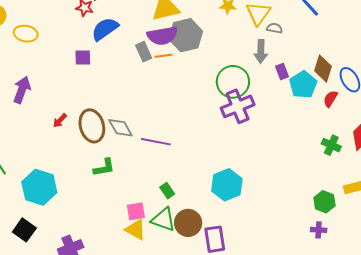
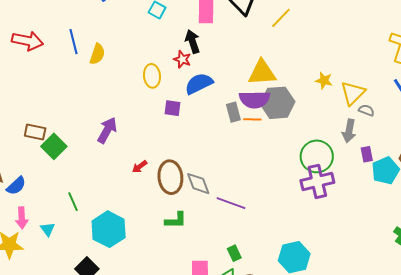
yellow ellipse: (26, 34) -> (152, 76), moved, turned 65

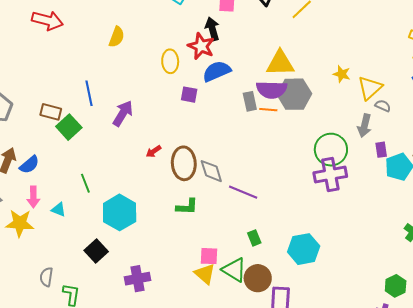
blue line: (74, 42) -> (89, 93), moved
red star: (182, 59) -> (201, 46), size x1.5
cyan triangle: (48, 229) -> (59, 210), turned -35
green rectangle: (234, 253) -> (254, 238), moved

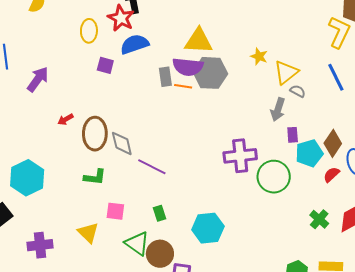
green circle: (331, 150) -> (274, 177), moved
pink square: (209, 256) -> (115, 211), moved
yellow triangle: (205, 274) -> (88, 233), moved

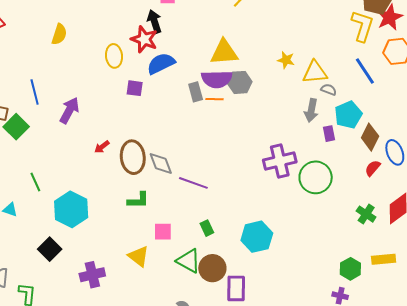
yellow triangle: (286, 72) -> (315, 72), turned 40
gray hexagon: (210, 73) -> (240, 82), size x0.7
cyan pentagon: (309, 153) -> (348, 115), moved

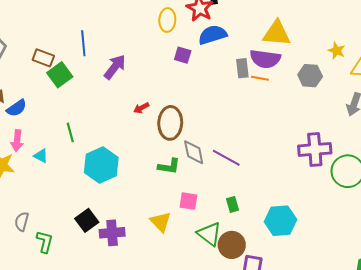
gray hexagon: (240, 82) -> (310, 76), moved
gray diamond: (161, 164) -> (194, 152), moved
black square: (50, 249) -> (87, 220), moved

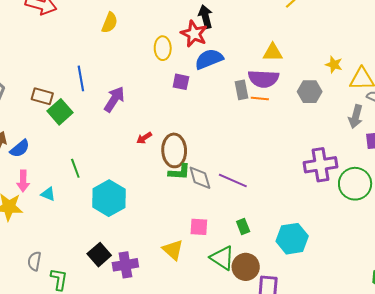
yellow triangle: (277, 33) -> (273, 52), size x0.7
green L-shape: (169, 166) -> (179, 172), moved

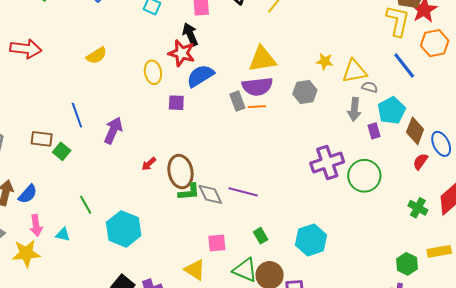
yellow semicircle: (110, 23) -> (97, 55), turned 45
yellow triangle: (273, 52) -> (262, 59), size x1.4
green square: (60, 112) -> (62, 151), size x0.7

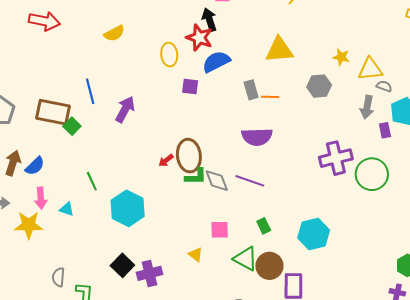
purple semicircle: (257, 87) -> (257, 137), moved
brown rectangle: (42, 139) -> (53, 112), size x1.6
red arrow: (149, 164) -> (166, 160), moved
yellow triangle: (195, 270) -> (196, 255), size x0.7

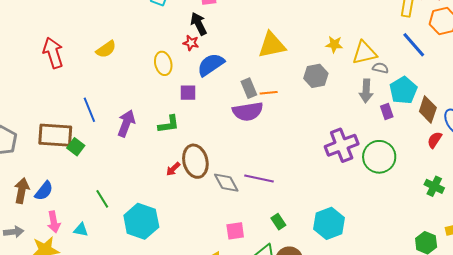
red arrow: (44, 21) -> (53, 53), moved, turned -112
red star: (199, 38) -> (191, 43), size x0.6
purple semicircle: (257, 137) -> (248, 111), moved
green L-shape: (196, 177) -> (169, 124), moved

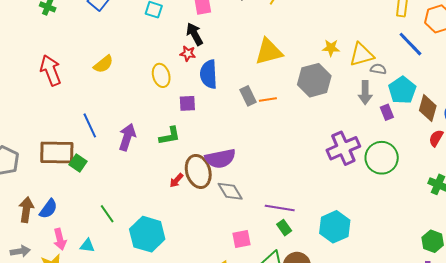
blue semicircle: (211, 65) -> (209, 74), turned -56
gray hexagon: (316, 76) -> (314, 80), size x1.4
purple semicircle: (248, 111) -> (220, 158), moved
purple line: (259, 179) -> (280, 208), moved

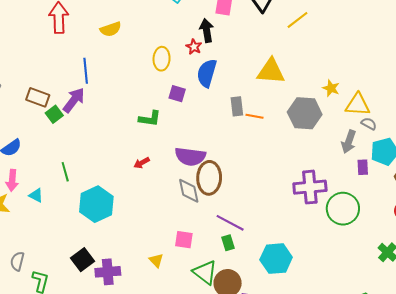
blue line: (90, 125) -> (86, 71), moved
purple arrow: (127, 137) -> (74, 100), moved
brown rectangle: (57, 152) -> (38, 97), size x0.7
brown ellipse: (198, 171) -> (209, 178), moved

